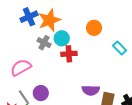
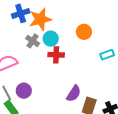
cyan rectangle: (120, 48) -> (107, 55), turned -72
purple semicircle: (91, 90) -> (74, 93), turned -66

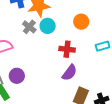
red cross: (56, 55) -> (67, 49), moved
purple semicircle: (74, 93) -> (69, 73), moved

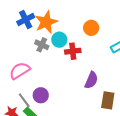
red cross: (67, 49) -> (73, 51), moved

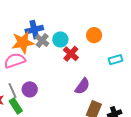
blue cross: (26, 20) -> (34, 30), moved
orange star: (46, 22) -> (23, 42), moved
red cross: (73, 51) -> (71, 54), turned 35

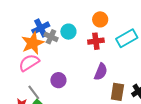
red cross: (71, 54) -> (96, 41), moved, turned -35
cyan rectangle: (115, 60) -> (127, 38), size x1.5
purple circle: (30, 89) -> (58, 80), moved

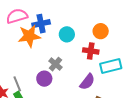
gray cross: (51, 37) -> (55, 64), moved
cyan rectangle: (127, 38) -> (111, 66), moved
pink semicircle: (29, 63) -> (17, 16), moved

